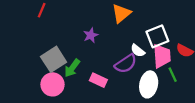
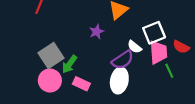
purple star: (91, 35) -> (97, 32), moved
pink rectangle: (98, 80) -> (81, 84), moved
white ellipse: (149, 84) -> (119, 81), moved

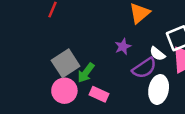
purple star: (97, 32) -> (123, 47), moved
white ellipse: (119, 81) -> (159, 89), moved

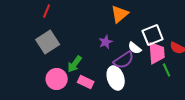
gray square: (66, 63) -> (48, 42), moved
white ellipse: (159, 89) -> (116, 78), moved, turned -30

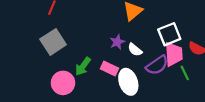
white semicircle: (135, 48) -> (135, 50), moved
purple semicircle: (124, 60) -> (157, 65), moved
pink rectangle: (86, 82) -> (109, 69), moved

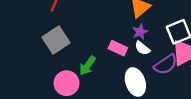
purple star: (117, 42) -> (140, 32), moved
pink rectangle: (109, 69) -> (118, 48), moved

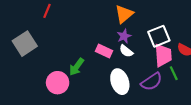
gray square: (56, 40) -> (25, 44), moved
purple semicircle: (166, 64) -> (152, 82), moved

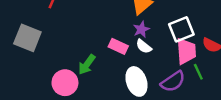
gray square: (25, 44) -> (27, 38), turned -35

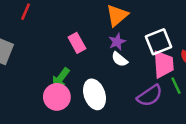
pink rectangle: (118, 46) -> (77, 43), moved, turned 36
white ellipse: (136, 81) -> (95, 94), moved
pink circle: (65, 83) -> (57, 97), moved

